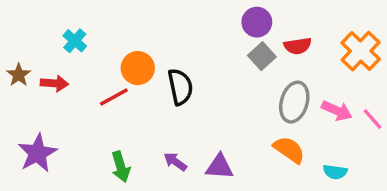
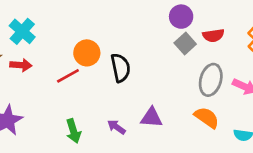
cyan cross: (75, 41) -> (22, 31), moved, size x1.4
purple triangle: (219, 167) -> (151, 118), moved

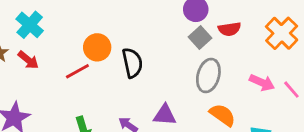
red arrow: (21, 65) -> (28, 60), turned 35
gray ellipse: (211, 80) -> (208, 76), moved

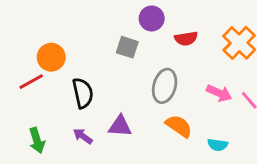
gray square: (200, 37) -> (127, 47), moved, turned -30
black semicircle: (132, 63) -> (83, 93), moved

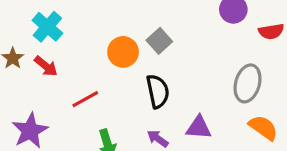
gray square: (127, 47) -> (159, 41), moved, turned 30
red line: (31, 82) -> (85, 99), moved

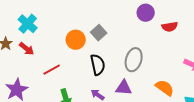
gray ellipse: (248, 83) -> (134, 60), moved

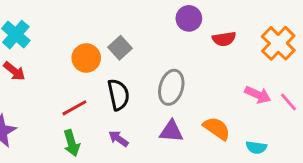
red line: (52, 70) -> (74, 108), moved
purple triangle: (124, 88) -> (171, 131), moved

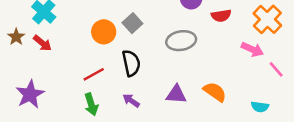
gray ellipse: (171, 87) -> (181, 41), moved, turned 64
pink arrow: (258, 95) -> (252, 49), moved
cyan semicircle: (256, 147) -> (260, 107), moved

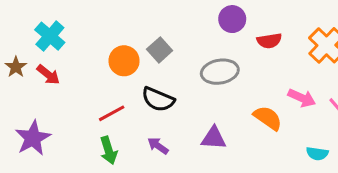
pink arrow: (252, 49) -> (302, 98), moved
black semicircle: (131, 63) -> (158, 99), turned 125
orange semicircle: (215, 92) -> (268, 118), moved

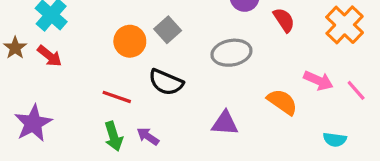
red semicircle: (269, 41) -> (284, 20), turned -115
red line: (112, 113) -> (117, 97), turned 48
purple arrow: (158, 146) -> (148, 136), moved

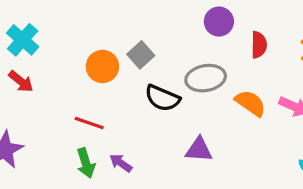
red semicircle: (284, 20) -> (259, 45), turned 35
black semicircle: (166, 82) -> (162, 98), moved
orange semicircle: (282, 102) -> (251, 103), moved

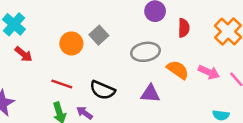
red arrow: (21, 81) -> (24, 54), moved
black semicircle: (162, 98) -> (102, 90), moved
purple triangle: (199, 150) -> (150, 94), moved

